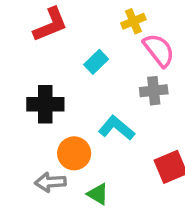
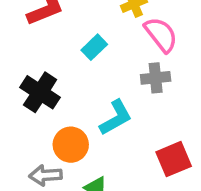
black cross: (45, 104) -> (40, 92), turned 33
cyan L-shape: (116, 128) -> (116, 118), turned 111

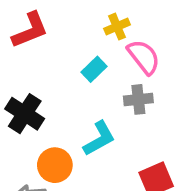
cyan rectangle: (94, 47) -> (94, 69), moved

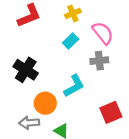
yellow cross: (117, 27) -> (73, 13), moved

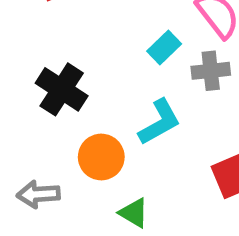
cyan rectangle: (71, 41) -> (164, 48), moved
gray arrow: (29, 123) -> (38, 194), moved

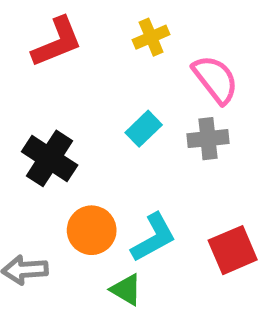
cyan rectangle: (164, 48) -> (144, 129), moved
cyan L-shape: (159, 122) -> (154, 238), moved

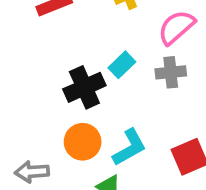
pink semicircle: (215, 79) -> (176, 27), turned -93
black cross: (50, 158) -> (84, 87), moved, turned 33

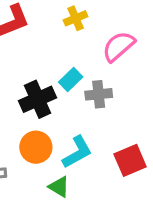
gray cross: (171, 72) -> (99, 94), moved

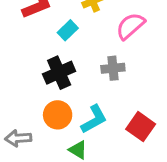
cyan rectangle: (71, 79) -> (68, 30), moved
red square: (130, 160) -> (141, 127), turned -32

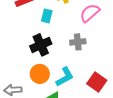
cyan rectangle: (68, 30) -> (47, 16), turned -32

